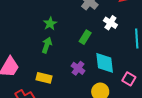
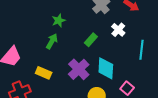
purple cross: (78, 68) -> (79, 69), size x1.5

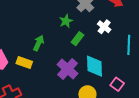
green star: (59, 20) -> (66, 21), moved
yellow rectangle: (44, 73) -> (24, 63), moved

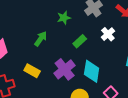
green star: (66, 21) -> (64, 18), moved
yellow rectangle: (24, 63) -> (32, 71), moved

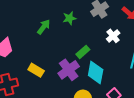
green arrow: (41, 39) -> (44, 27), moved
green rectangle: (80, 41) -> (83, 52), moved

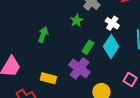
green star: (70, 18) -> (77, 20), moved
cyan diamond: (96, 72) -> (111, 47), moved, turned 40

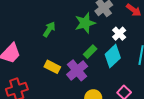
green star: (77, 20) -> (85, 23), size x1.5
yellow rectangle: (48, 78) -> (52, 67), moved

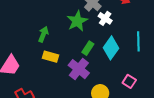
white cross: (119, 34) -> (105, 18), moved
yellow rectangle: (52, 67) -> (50, 57), moved

